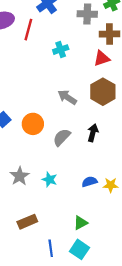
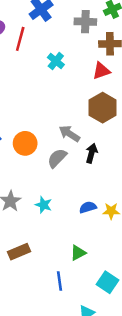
cyan cross: (61, 50) -> (56, 61), turned -32
gray arrow: (67, 97) -> (69, 134), moved
blue line: (51, 248) -> (60, 281), moved
cyan square: (80, 249) -> (107, 282), moved

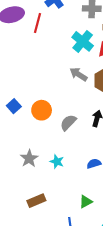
cyan cross: (56, 61) -> (83, 41), moved, size x1.5
gray arrow: (69, 134) -> (78, 74), moved

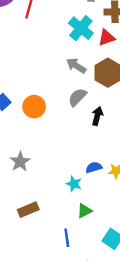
gray semicircle: (68, 123) -> (77, 97), moved
cyan star: (57, 162) -> (74, 184), moved

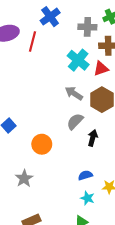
orange circle: (34, 107) -> (42, 144), moved
blue semicircle: (94, 167) -> (85, 175), moved
cyan star: (74, 184) -> (87, 198), moved

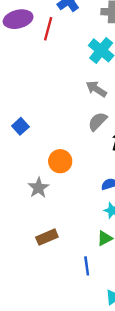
orange circle: (42, 144) -> (60, 161), moved

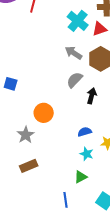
blue square: (20, 126) -> (11, 84), turned -32
brown rectangle: (47, 237) -> (29, 166), moved

